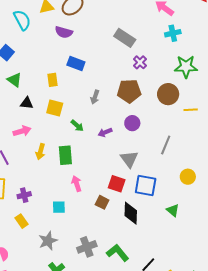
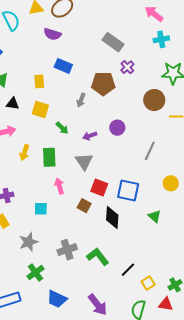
brown pentagon: (129, 91) -> (103, 84), moved
gray triangle: (129, 159) -> (84, 161), moved

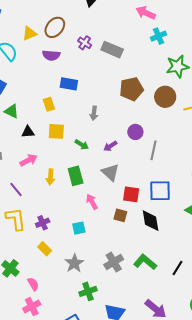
purple cross: (127, 67) -> (85, 43), moved
brown pentagon: (103, 84) -> (132, 89), moved
gray line: (150, 151) -> (154, 150), moved
green cross: (36, 273) -> (88, 291), turned 30

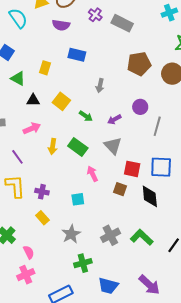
yellow rectangle: (49, 104) -> (45, 68), moved, turned 32
yellow square: (56, 131) -> (61, 101), turned 30
green rectangle: (76, 176) -> (78, 147), turned -42
purple cross: (43, 223) -> (42, 192), turned 32

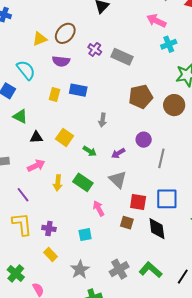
cyan semicircle: (18, 18) -> (26, 70), moved
yellow rectangle: (45, 68) -> (55, 94), moved

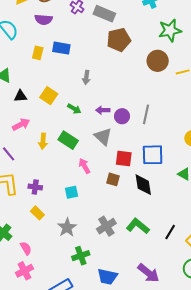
brown pentagon: (141, 97) -> (119, 40), moved
purple circle: (144, 140) -> (122, 116), moved
purple arrow: (118, 153) -> (103, 110), turned 32

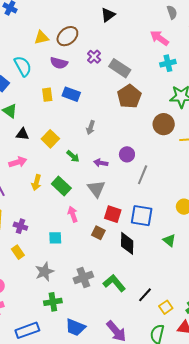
brown pentagon: (119, 40) -> (129, 96), turned -30
yellow rectangle: (38, 53) -> (47, 95), turned -32
purple circle: (122, 116) -> (127, 154), moved

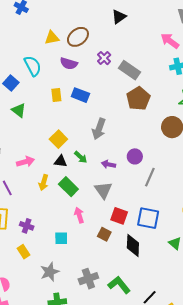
gray arrow: (91, 128) -> (99, 129), size x1.5
black triangle: (22, 134) -> (61, 161), moved

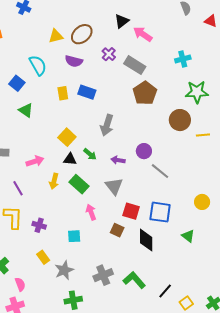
black triangle: (119, 17) -> (122, 21), moved
pink arrow: (170, 41) -> (143, 34), moved
gray line: (150, 177) -> (160, 171), turned -72
yellow rectangle: (24, 252) -> (43, 257), moved

